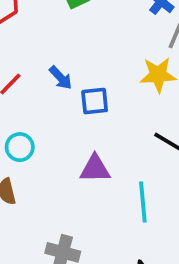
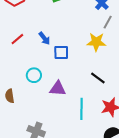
cyan circle: (20, 147) -> (34, 75), moved

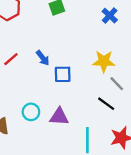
gray line: (108, 22) -> (117, 84), moved, turned -72
cyan circle: (34, 75) -> (31, 112), moved

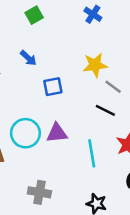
blue arrow: (43, 58) -> (28, 58), moved
cyan circle: (31, 112) -> (25, 133), size x1.5

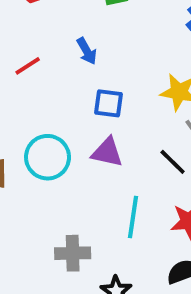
purple triangle: (57, 133) -> (107, 152), moved
gray cross: (39, 192) -> (73, 253), moved, turned -30

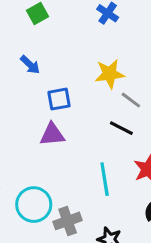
purple triangle: (107, 152) -> (52, 134), moved
cyan circle: (48, 157) -> (34, 205), moved

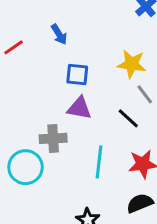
purple triangle: (52, 134) -> (79, 108), moved
gray cross: (68, 221) -> (53, 138), moved

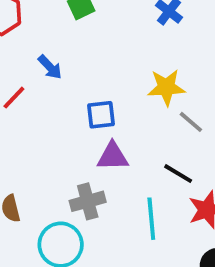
blue arrow: (59, 34) -> (50, 67), moved
black line: (128, 118) -> (178, 174), moved

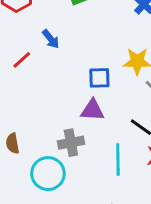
blue square: (101, 115) -> (99, 78), moved

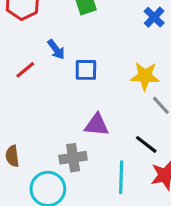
blue square: (99, 78) -> (86, 70), moved

